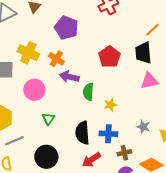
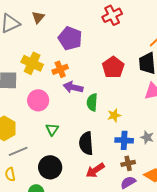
orange cross: (56, 59) -> (60, 69), turned 35
blue cross: (108, 134) -> (124, 140), moved

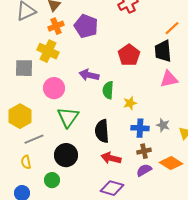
orange cross: (60, 69) -> (56, 26), moved
green triangle: (52, 129) -> (68, 117), size x1.6
red arrow: (95, 170) -> (111, 158), turned 48

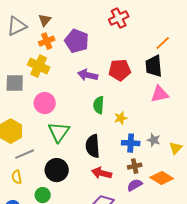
red pentagon: (129, 55) -> (120, 70), turned 30
purple arrow: (89, 75) -> (88, 75), moved

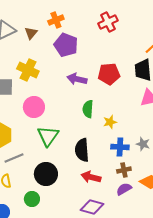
brown triangle: (45, 20) -> (31, 33), moved
orange cross: (47, 41) -> (56, 20), moved

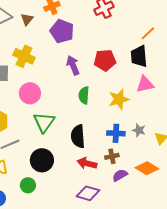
purple arrow: (77, 79) -> (73, 65), turned 54
yellow star: (110, 122) -> (119, 99), moved, size x1.5
brown cross: (124, 170) -> (112, 156), moved

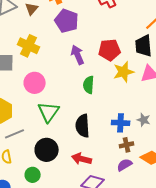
yellow star: (119, 99) -> (124, 72), moved
brown cross: (112, 156) -> (127, 145), moved
red arrow: (87, 163) -> (82, 159), moved

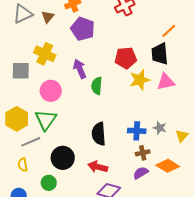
purple arrow: (78, 55) -> (80, 69), moved
green semicircle: (89, 85) -> (97, 86), moved
green triangle: (49, 112) -> (46, 120), moved

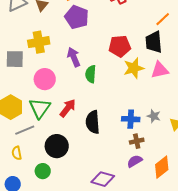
yellow cross: (45, 54) -> (39, 42), turned -35
orange diamond: (168, 166) -> (162, 167), moved, turned -70
red arrow: (98, 167) -> (68, 108), moved, turned 114

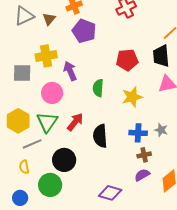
purple arrow: (74, 57) -> (70, 71), moved
yellow star: (134, 68) -> (132, 97), moved
green circle: (43, 171) -> (50, 185), size x1.5

